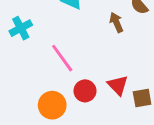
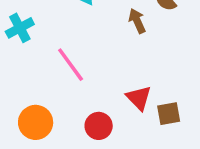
red circle: (85, 91) -> (99, 126), moved
orange circle: (52, 105) -> (36, 122), moved

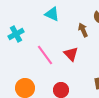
red triangle: (139, 98) -> (71, 54), moved

